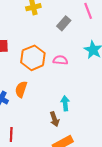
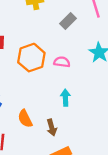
orange semicircle: (21, 89) -> (25, 119), moved, turned -49
cyan arrow: (65, 103) -> (65, 98), moved

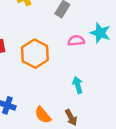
pink semicircle: (62, 62) -> (76, 41), moved

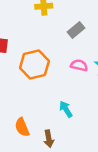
cyan arrow: (78, 85) -> (66, 109), turned -35

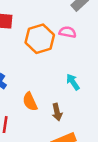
pink semicircle: (79, 65) -> (68, 32), moved

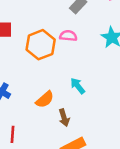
orange semicircle: (30, 102) -> (45, 100), moved, turned -102

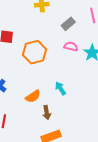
pink semicircle: (68, 36) -> (71, 46), moved

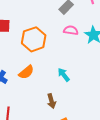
orange semicircle: (33, 96) -> (26, 72), moved

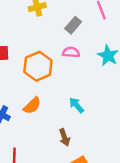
pink semicircle: (71, 30) -> (71, 52), moved

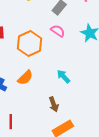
pink semicircle: (71, 52) -> (58, 31), turned 32

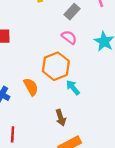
orange hexagon: (30, 43) -> (56, 66), moved
orange semicircle: (25, 78) -> (31, 87), turned -77

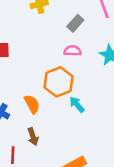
pink semicircle: (69, 37) -> (73, 51), turned -35
brown arrow: (61, 118) -> (33, 137), moved

